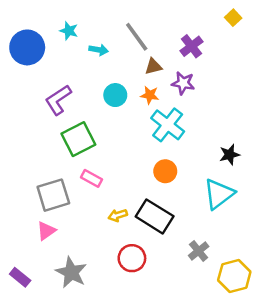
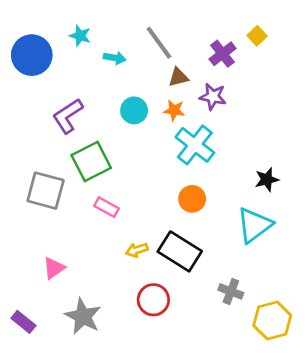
yellow square: (233, 18) -> (257, 36), moved
gray square: (53, 195) -> (46, 191), moved, turned 32
gray cross: (199, 251) -> (231, 291), turned -30

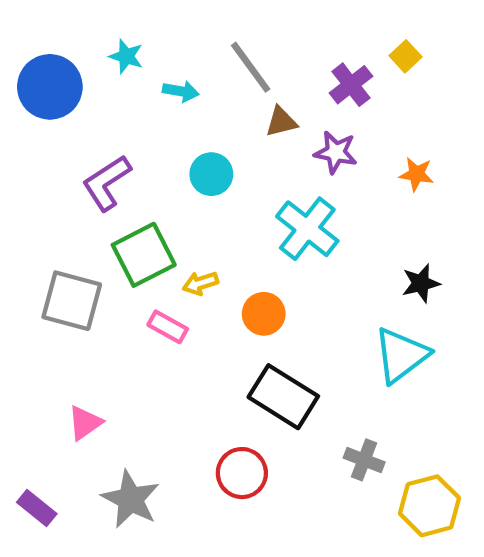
orange star: (174, 110) -> (416, 174), moved
orange circle: (192, 199) -> (264, 314), moved
yellow arrow: (137, 250) -> (200, 283), moved

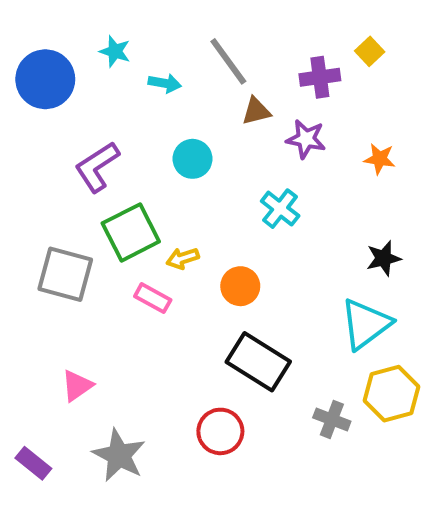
purple cross: (351, 85) -> (320, 77), turned 30
cyan cross: (307, 229) -> (280, 209), size x0.7
yellow hexagon: (430, 506) -> (392, 394), moved

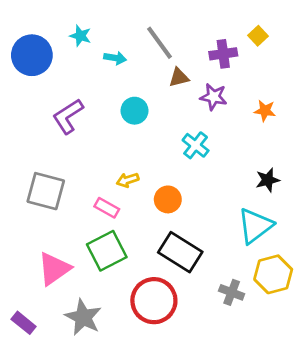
green square: (131, 232) -> (107, 251), moved
pink triangle: (77, 386) -> (54, 269), size x1.5
red circle: (220, 431) -> (154, 301), size x1.4

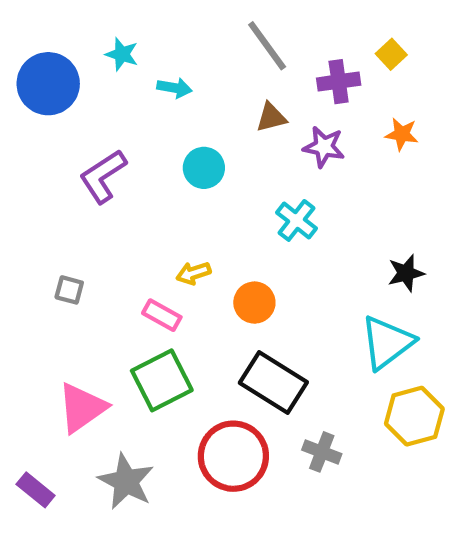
gray line: (159, 43) -> (267, 46), moved
orange star: (265, 111) -> (402, 134), moved
gray square: (46, 191) -> (69, 290), size x0.5
gray cross: (232, 292) -> (322, 452), moved

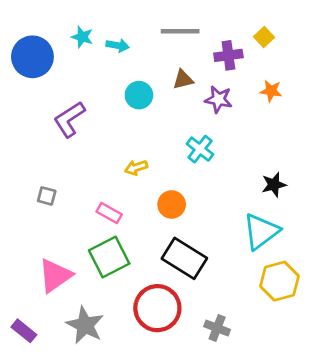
gray line: (267, 46) -> (180, 31), turned -54
cyan arrow: (174, 88) -> (118, 45), moved
cyan circle: (204, 168) -> (139, 95), moved
yellow arrow: (193, 273) -> (136, 168), moved
gray cross: (322, 452) -> (217, 328), moved

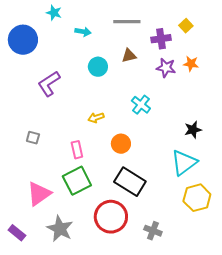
cyan star: (82, 37) -> (54, 13), moved
purple star: (218, 99) -> (166, 68), moved
pink rectangle: (109, 213) -> (77, 150), turned 48

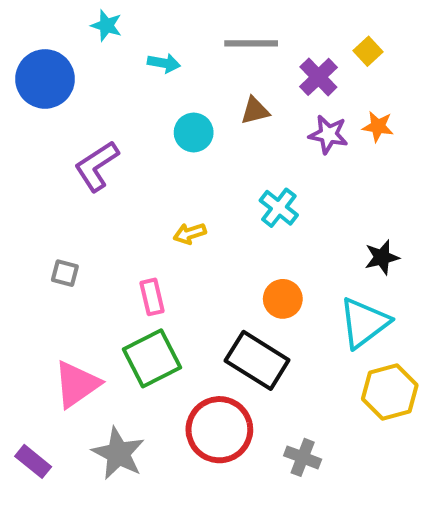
purple cross: (161, 39) -> (318, 77), turned -36
orange circle: (121, 144) -> (283, 299), moved

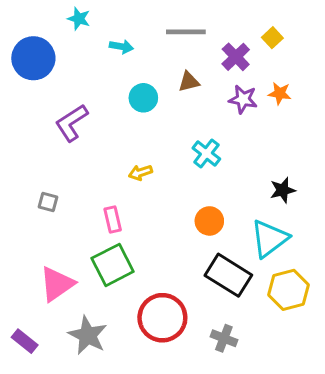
black rectangle: (257, 360) -> (228, 275), moved

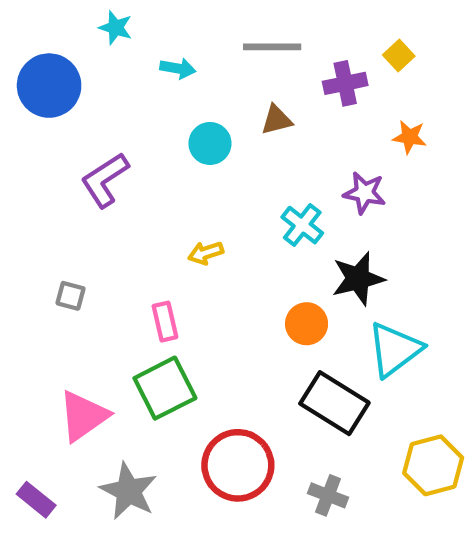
purple cross: (236, 57) -> (345, 83), turned 32
purple star: (243, 99) -> (364, 193), moved
black star: (283, 190) -> (358, 279), moved, size x1.4
yellow hexagon: (288, 290) -> (433, 465), moved

